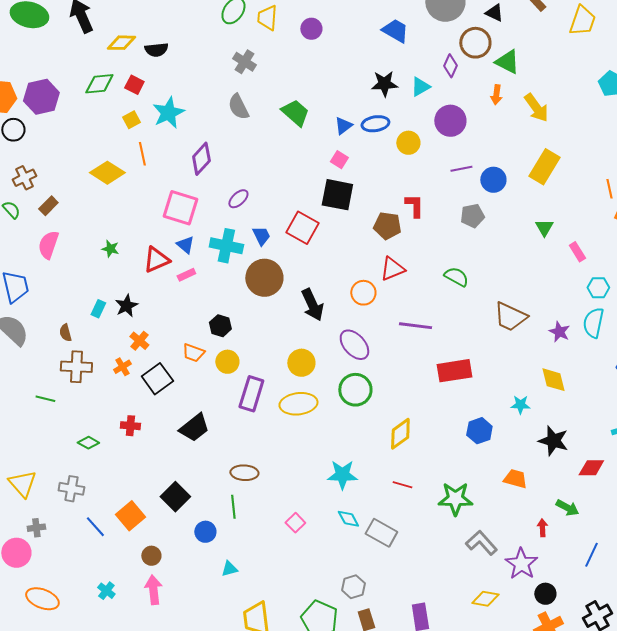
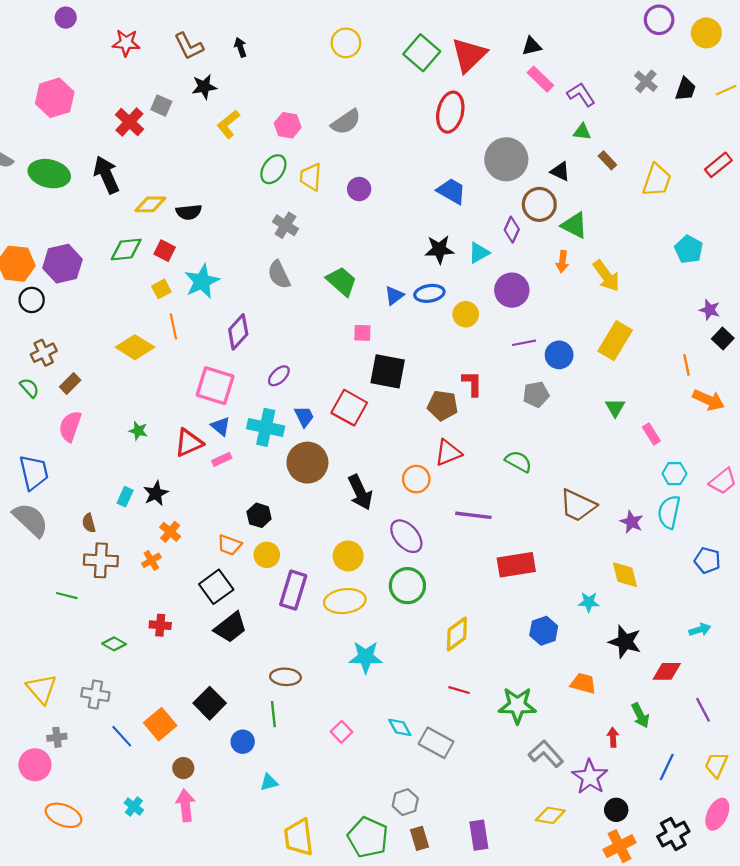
pink square: (339, 160) -> (362, 333), moved, turned -30
black square: (157, 379) -> (216, 587), moved
cyan star: (342, 475) -> (366, 657), moved
green arrow: (567, 508) -> (640, 715), turned 35

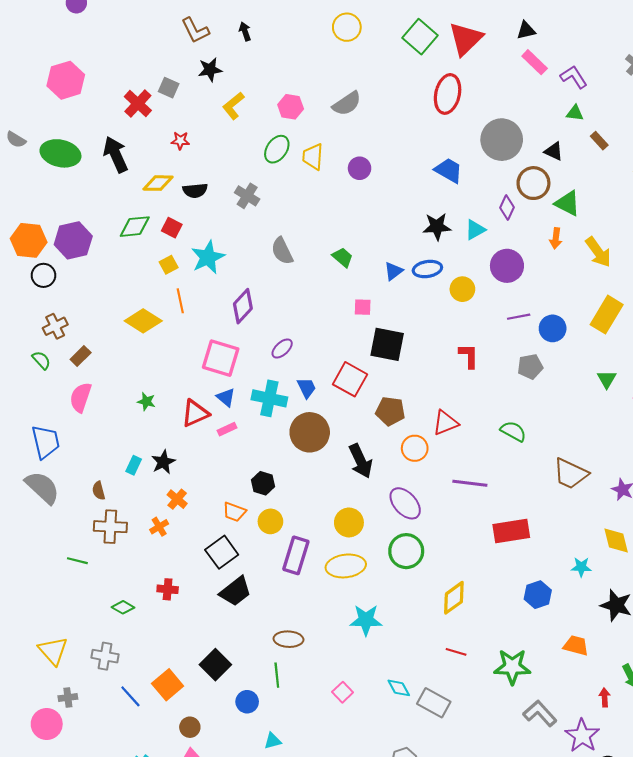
red star: (126, 43) -> (180, 141), moved, size x0.7
gray cross: (285, 225) -> (247, 196), moved
green trapezoid: (342, 281) -> (343, 257), size x0.7
brown pentagon: (443, 405) -> (390, 411), moved

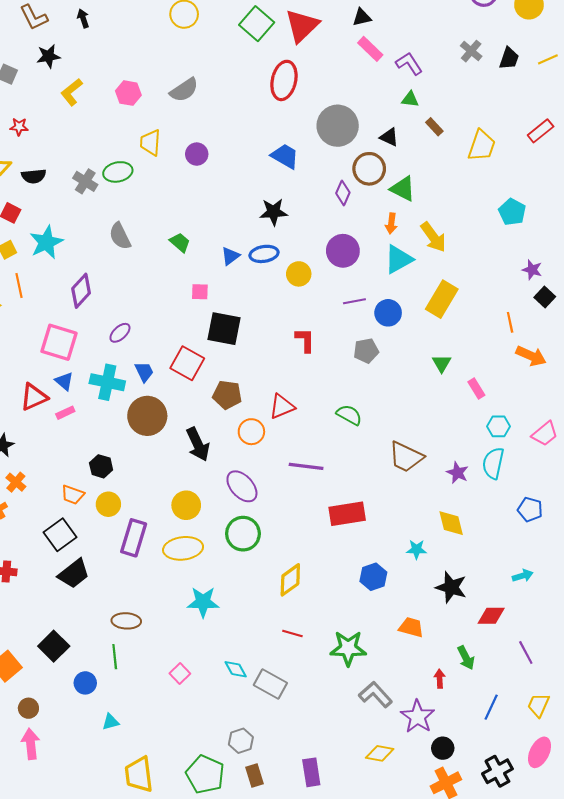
green ellipse: (277, 149) -> (118, 172), moved, turned 44
cyan triangle: (475, 230) -> (399, 259), moved, size x1.4

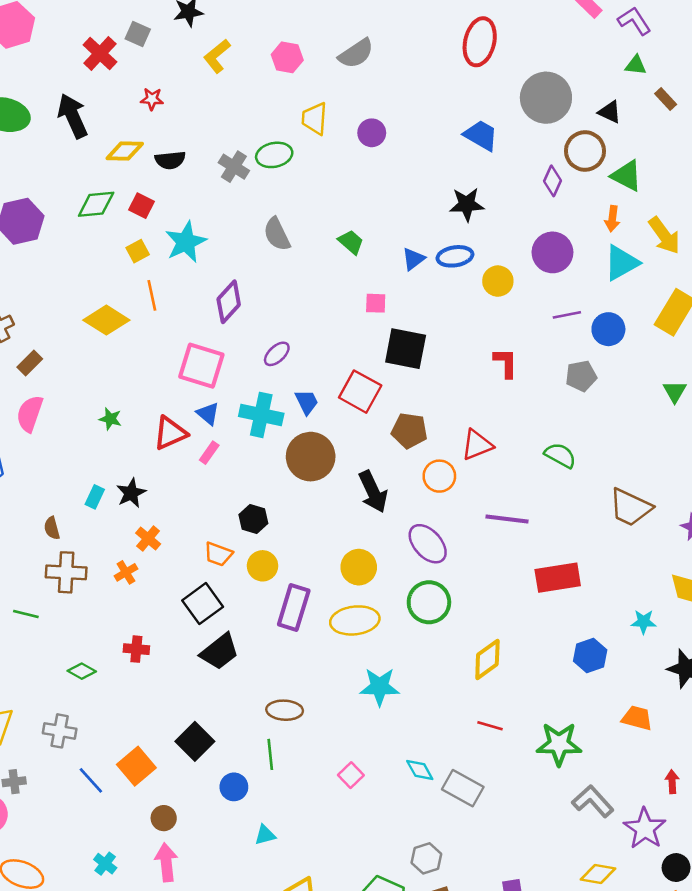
pink rectangle: (65, 413) -> (209, 453), turned -30

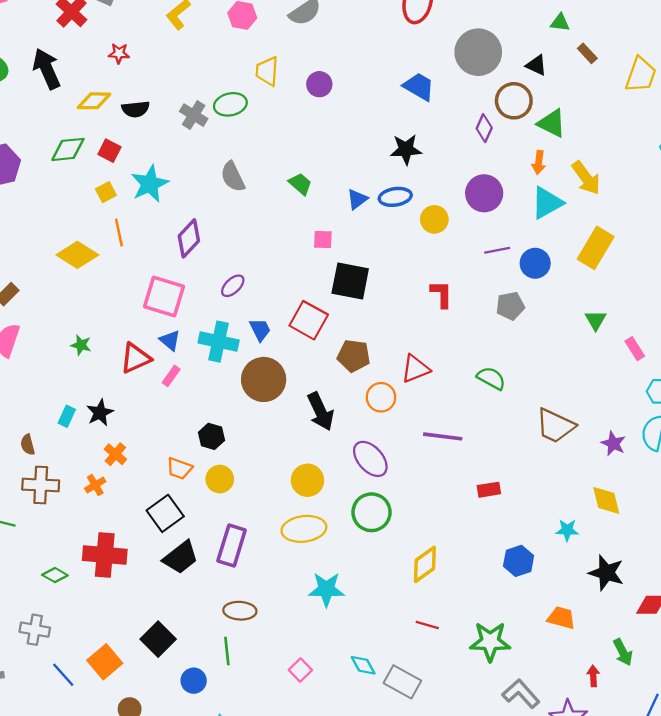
red rectangle: (558, 578) -> (489, 490), size x0.6
purple rectangle: (294, 607) -> (232, 545), moved
red cross: (136, 649) -> (105, 555), size x1.8

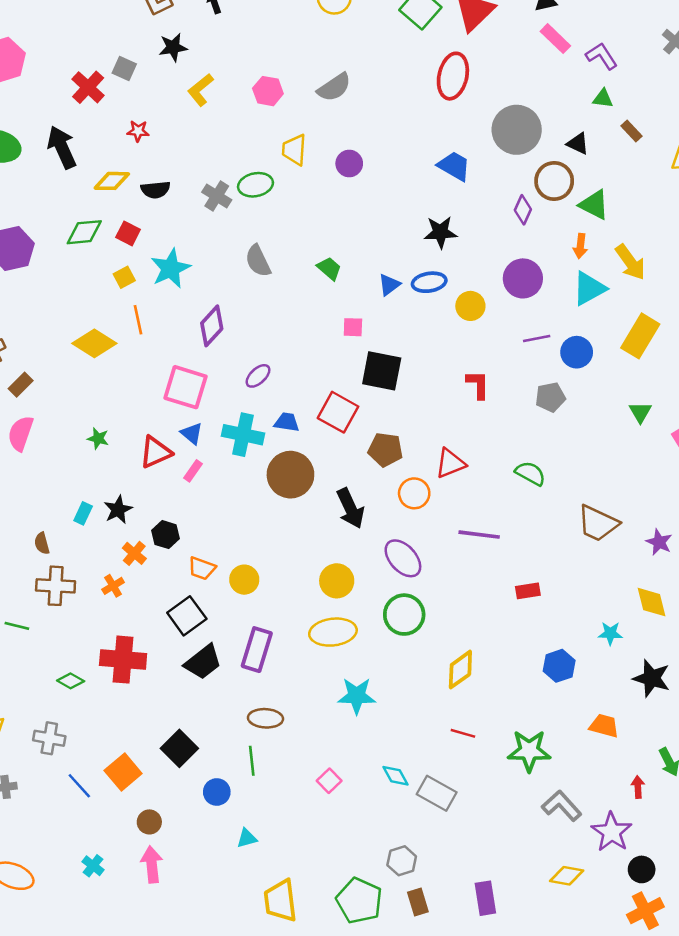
blue trapezoid: (260, 330) -> (287, 422), turned -55
black hexagon: (211, 436) -> (166, 535), moved

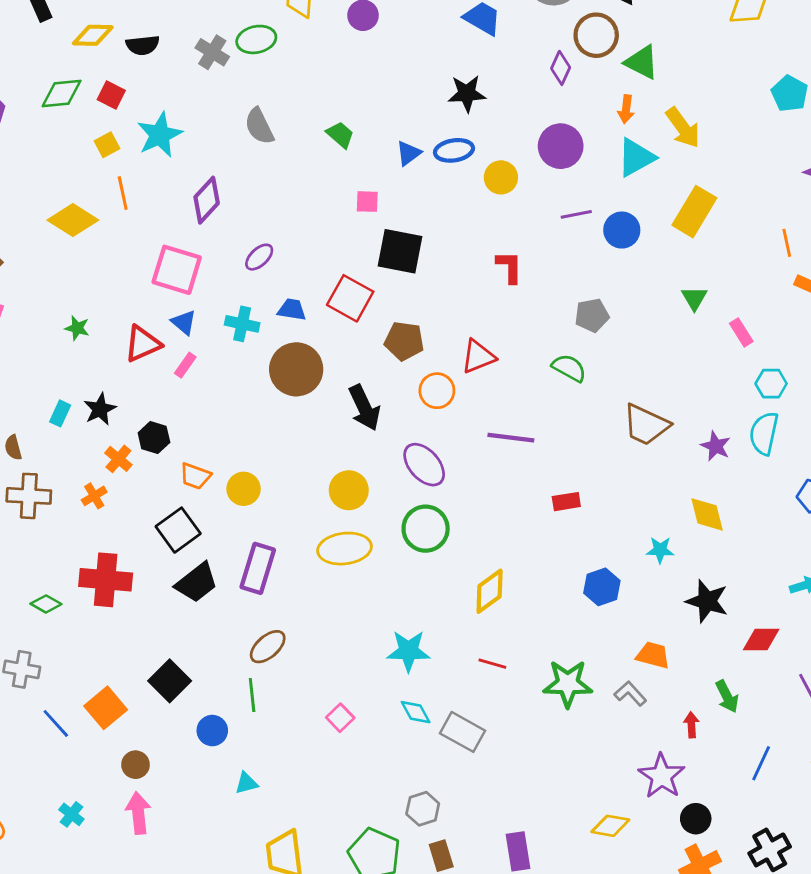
gray pentagon: (550, 397) -> (592, 315), moved
cyan cross: (243, 435) -> (242, 324), size x0.7
cyan star: (357, 696) -> (408, 651), moved
brown ellipse: (265, 718) -> (268, 647), turned -44
gray L-shape: (562, 806) -> (630, 694), moved, size x0.7

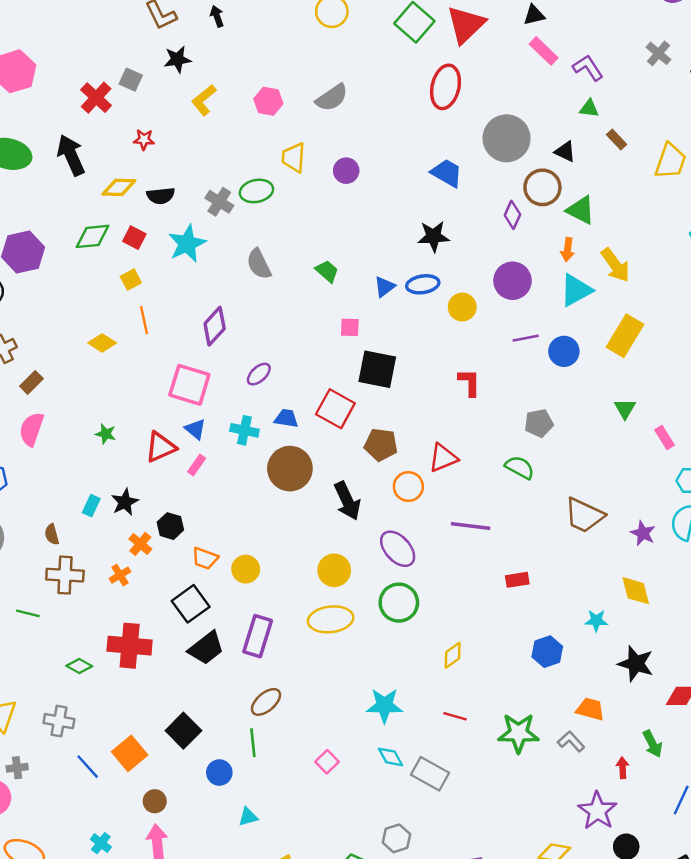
cyan star: (160, 135) -> (187, 244), moved
yellow diamond: (73, 220) -> (102, 343), size x0.7
yellow diamond: (490, 591) -> (453, 655), size x0.7

